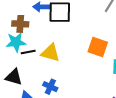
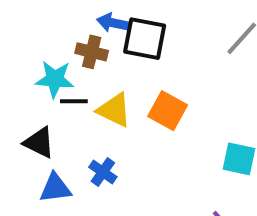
brown cross: (20, 24) -> (92, 52), moved
orange square: (98, 47) -> (168, 111), moved

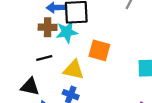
cyan star: (55, 79) -> (67, 32), moved
yellow triangle: (114, 110) -> (74, 70), moved

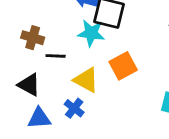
brown cross: (48, 27) -> (33, 38), moved
orange square: (99, 50) -> (123, 66), turned 30

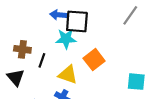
black line: (56, 56) -> (42, 60), turned -64
black triangle: (29, 85) -> (16, 78), moved, turned 30

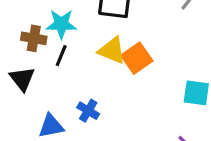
cyan star: (66, 39) -> (61, 24), moved
yellow triangle: (68, 75) -> (112, 50), moved

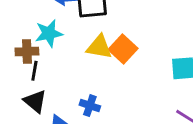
black line: (61, 56) -> (34, 71), moved
black triangle: (22, 79) -> (35, 101), moved

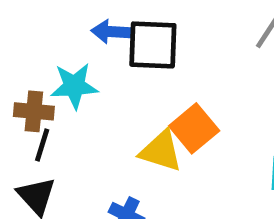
yellow triangle: (99, 47) -> (161, 151), moved

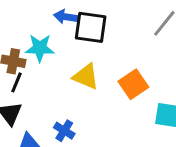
orange square: (194, 128) -> (133, 84), moved
yellow triangle: (161, 151) -> (86, 77), moved

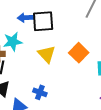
yellow triangle: (86, 77) -> (47, 54), turned 36

